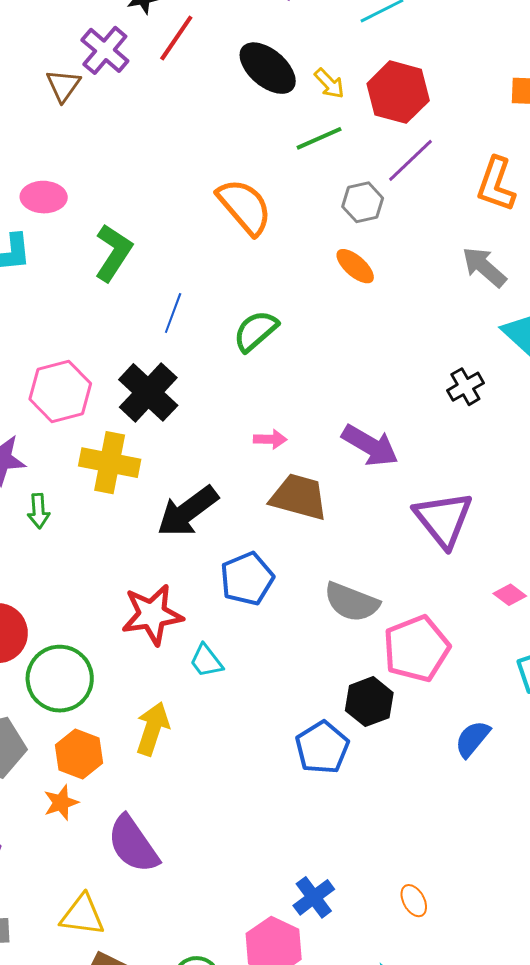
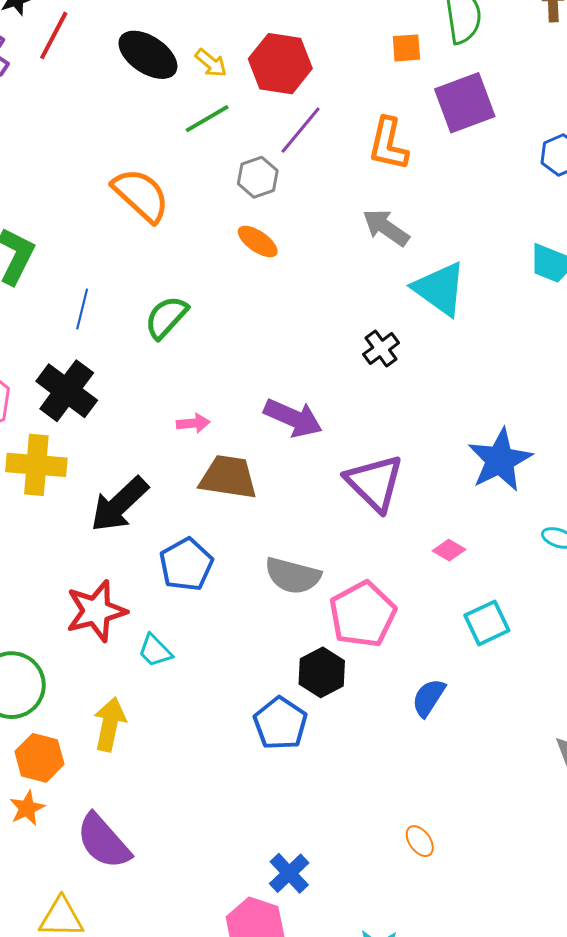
orange ellipse: (414, 901) -> (420, 841), moved

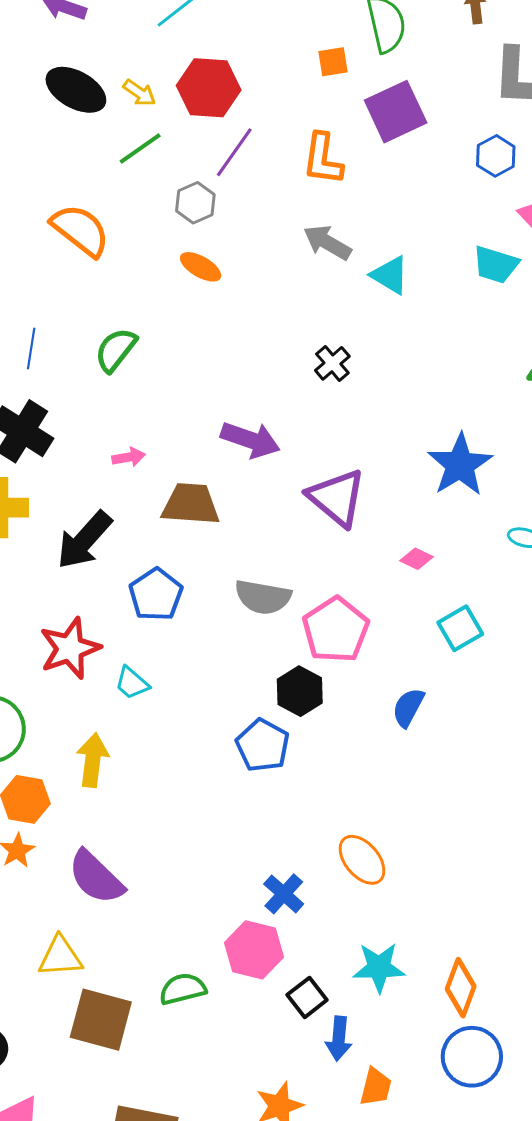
cyan triangle: (440, 289) -> (390, 275), moved, size x0.7
pink arrow: (193, 423) -> (129, 457), moved
orange ellipse: (420, 841) -> (362, 860), moved, size x1.6

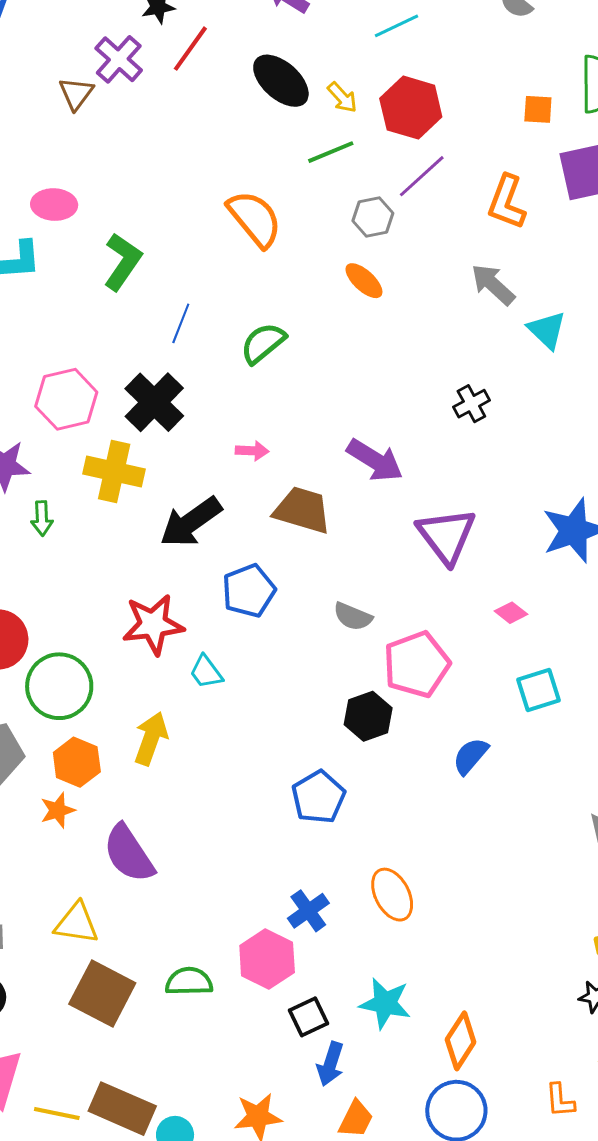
gray semicircle: (263, 597) -> (353, 616), size x0.7
blue pentagon: (263, 745) -> (318, 797), moved

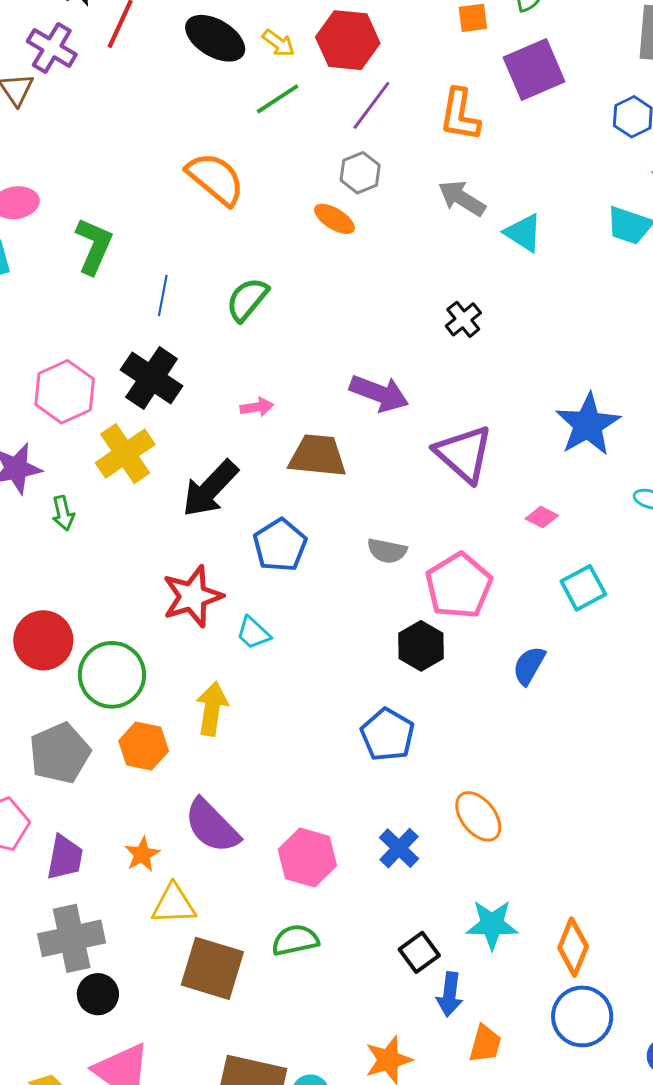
gray hexagon: (373, 217) -> (360, 173), moved
yellow cross: (114, 472) -> (125, 454), turned -36
orange star: (58, 810) -> (142, 854), moved
pink hexagon: (267, 959) -> (307, 857), moved

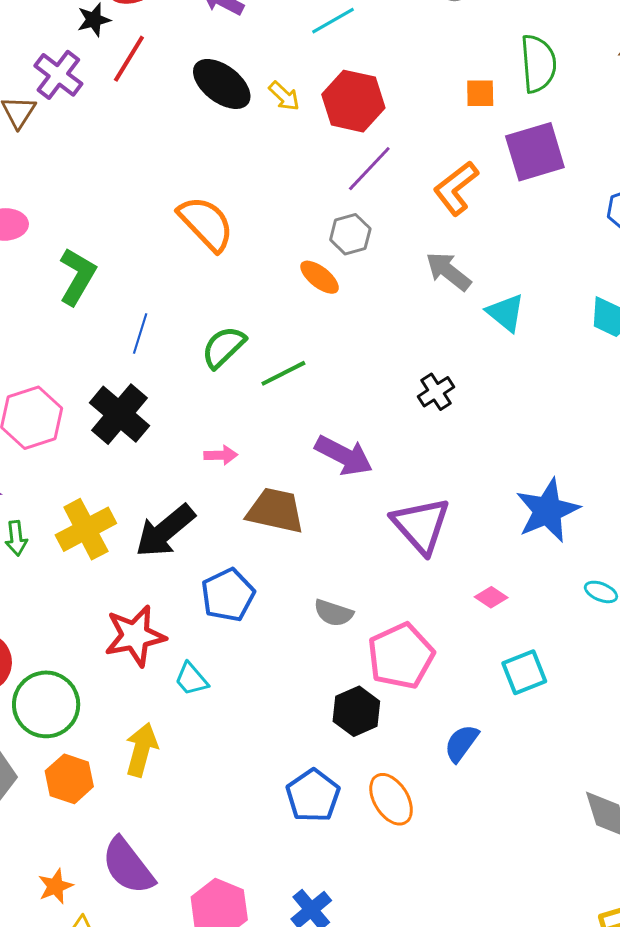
green line: (278, 99) -> (283, 373), moved
orange L-shape: (460, 115) -> (456, 188), turned 36
yellow cross: (125, 454) -> (86, 529), moved
orange ellipse: (478, 816) -> (391, 799), moved

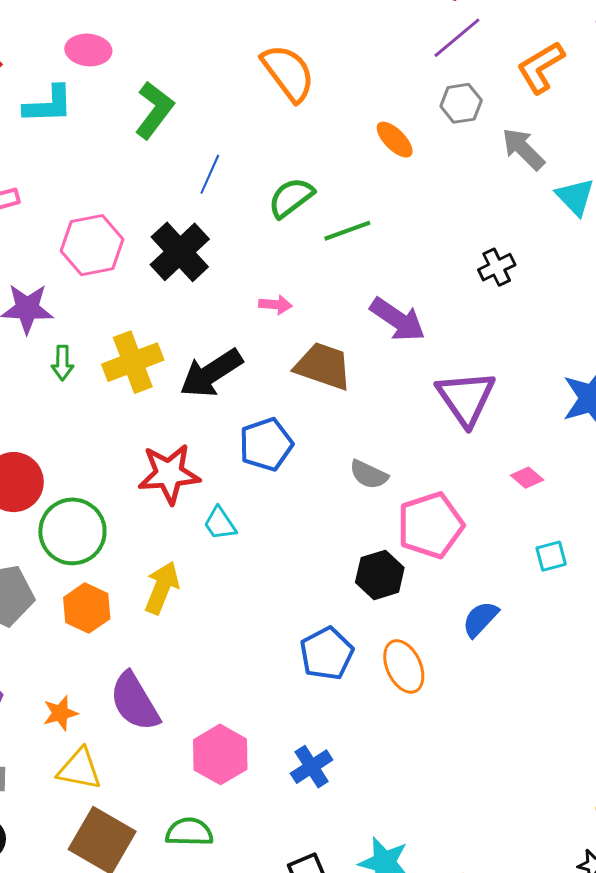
gray hexagon: (350, 234) -> (461, 103), moved
cyan square: (524, 672) -> (551, 556), size x0.7

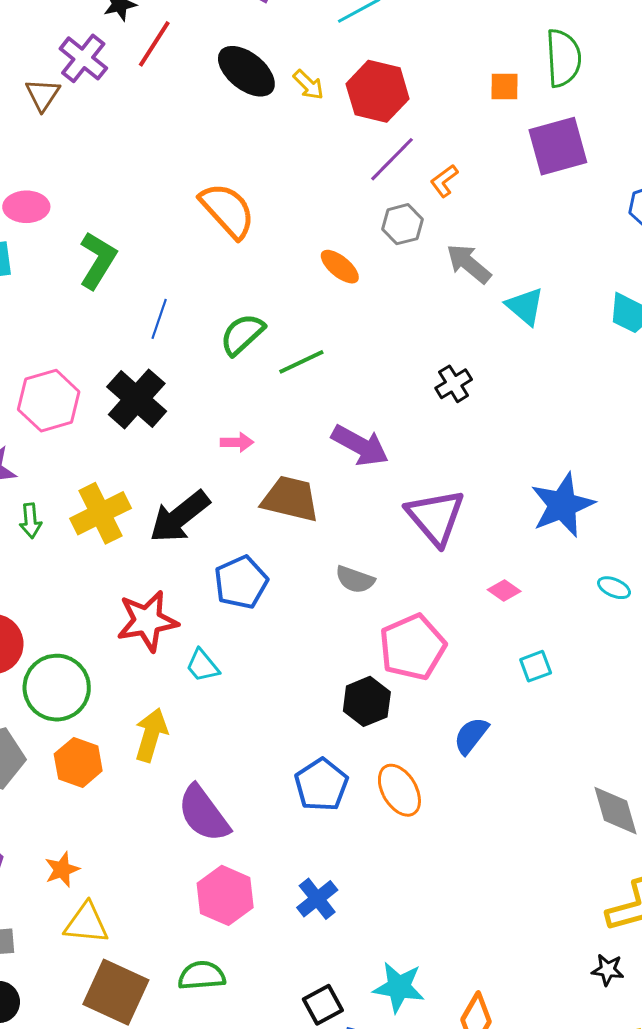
orange L-shape: (541, 67) -> (444, 181), moved, size x0.6
gray semicircle: (369, 475) -> (355, 579), moved
purple semicircle: (135, 702) -> (204, 814), moved

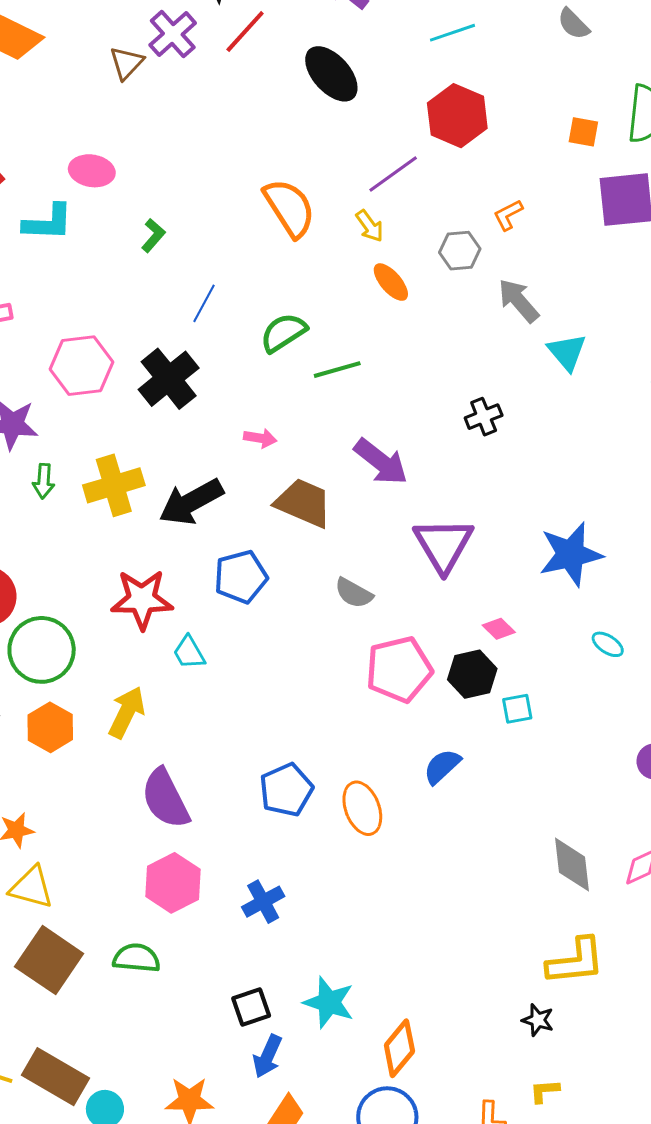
yellow arrow: (308, 85) -> (370, 226), moved
purple line: (392, 159) -> (393, 174), moved
green L-shape: (98, 260) -> (153, 235), size x0.6
black hexagon: (367, 701) -> (472, 674), moved

